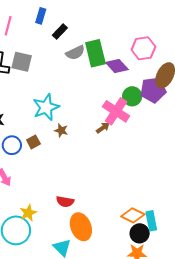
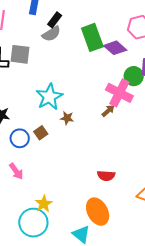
gray semicircle: (75, 53) -> (51, 34), moved
red semicircle: (65, 202) -> (106, 176), moved

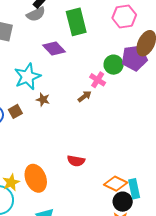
purple diamond: (115, 48) -> (54, 48), moved
pink cross: (119, 93) -> (98, 80), size x0.6
orange ellipse: (98, 212) -> (36, 178), moved

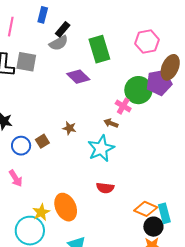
green circle: (114, 65) -> (138, 90), size x1.4
cyan star: (28, 77) -> (101, 149), moved
brown arrow: (85, 96) -> (111, 123), turned -120

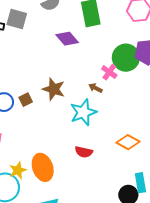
brown star: (69, 128) -> (54, 89), size x1.6
orange diamond: (146, 209) -> (128, 142), moved

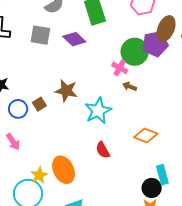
gray square: (17, 19) -> (40, 35), moved
brown arrow: (95, 88) -> (130, 86), moved
red semicircle: (84, 152) -> (103, 150), turned 54

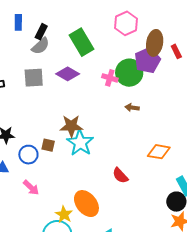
pink cross: (120, 68) -> (110, 78), moved
brown square: (39, 104) -> (48, 145), turned -32
cyan star: (98, 111) -> (80, 143), moved

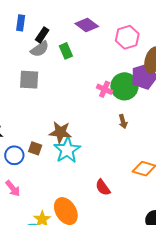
green rectangle: (81, 42) -> (66, 51), moved, size x0.6
purple diamond: (68, 74) -> (87, 25), moved
brown arrow: (132, 108) -> (123, 121), turned -120

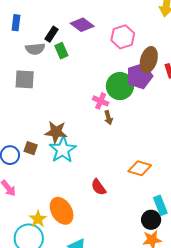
black rectangle: (42, 35) -> (52, 34), moved
gray semicircle: (40, 49) -> (35, 49), turned 30
pink cross: (105, 89) -> (101, 101), moved
brown arrow: (123, 121) -> (108, 118), moved

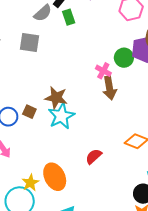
gray semicircle: (35, 49) -> (43, 13), turned -42
green circle: (120, 86) -> (124, 58), size x0.7
brown arrow: (108, 118) -> (110, 88), size x1.6
red semicircle: (99, 187) -> (94, 156), turned 78

